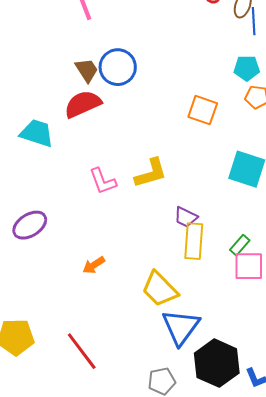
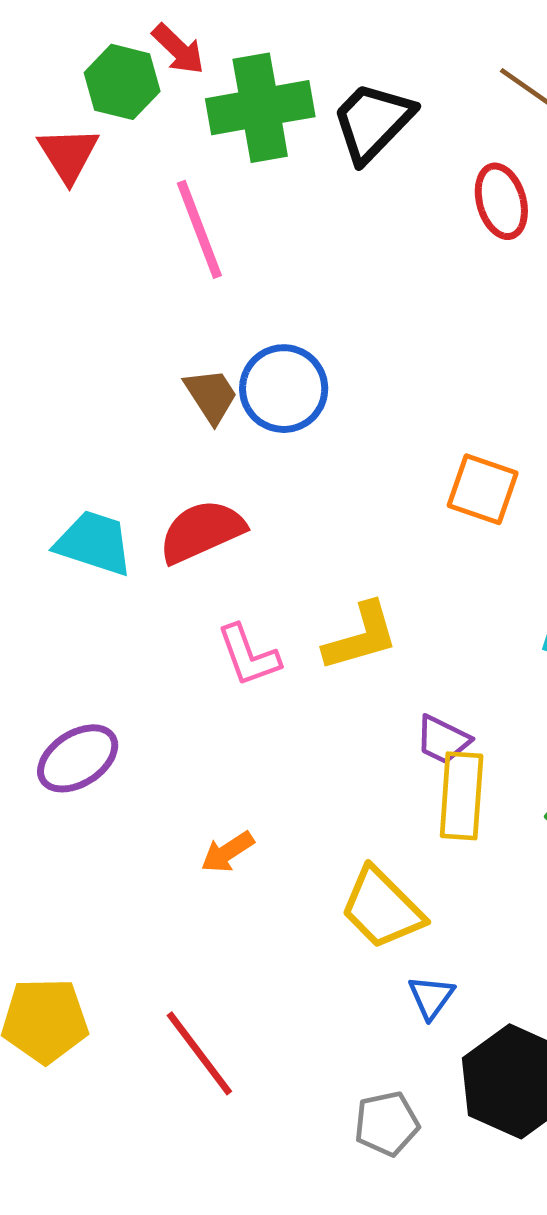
red semicircle: (83, 104) -> (202, 531), moved
blue triangle: (181, 327) -> (431, 997), size x0.5

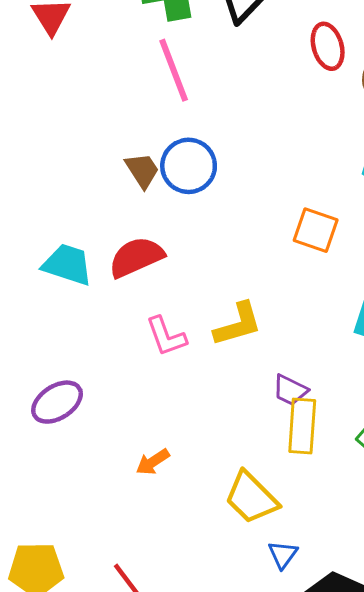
pink line: (199, 229) -> (174, 70), moved

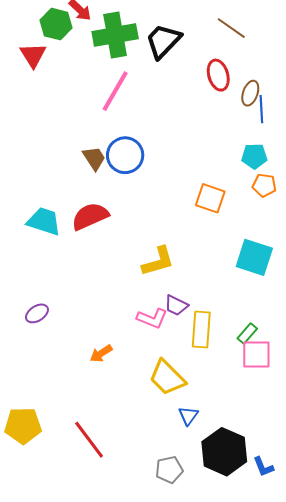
pink line: (174, 70) -> (115, 91), turned 51
pink L-shape: (166, 336) -> (152, 318), moved, turned -48
purple trapezoid: (290, 390) -> (176, 305), moved
purple ellipse: (57, 402) -> (37, 313), size x0.7

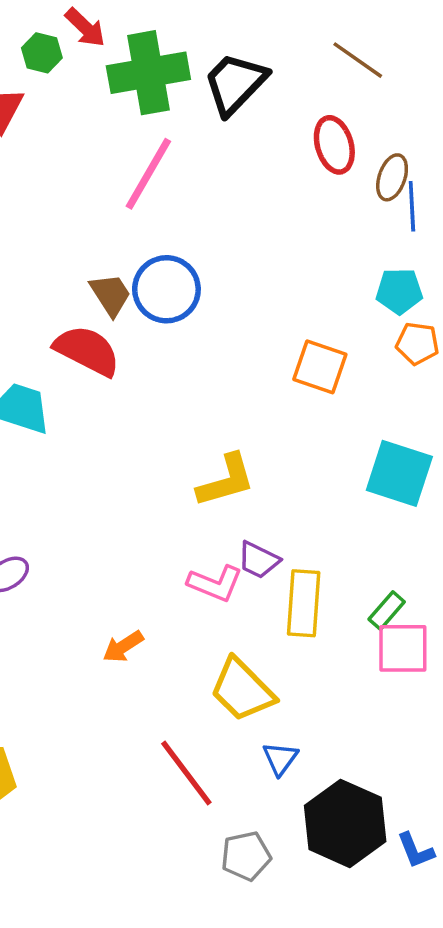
green hexagon: (56, 24) -> (42, 53), size x0.7
red semicircle: (90, 216) -> (87, 351), moved, turned 51
red line: (89, 440) -> (186, 773), moved

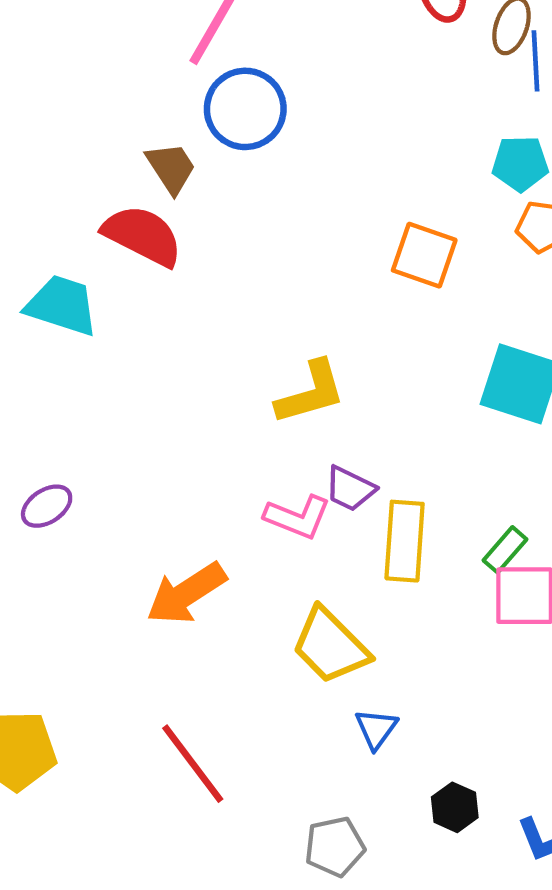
blue circle: (166, 289) -> (245, 109), moved
orange arrow: (123, 647) -> (186, 593), size x1.6
red line: (186, 773) -> (193, 764), moved
black hexagon: (345, 823) -> (455, 807), size x0.5

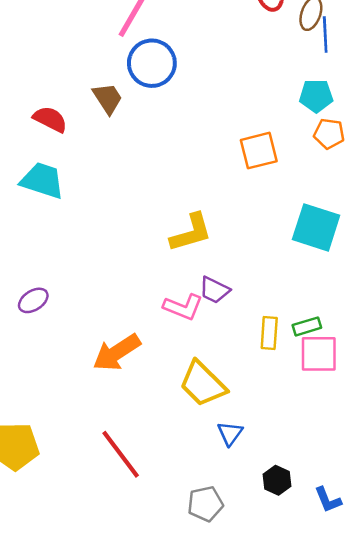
red semicircle: (143, 235) -> (50, 119), moved, size x0.7
orange square: (424, 255) -> (259, 151), turned -33
yellow rectangle: (405, 541) -> (269, 333), moved, size x0.7
green rectangle: (505, 550) -> (307, 326), turned 32

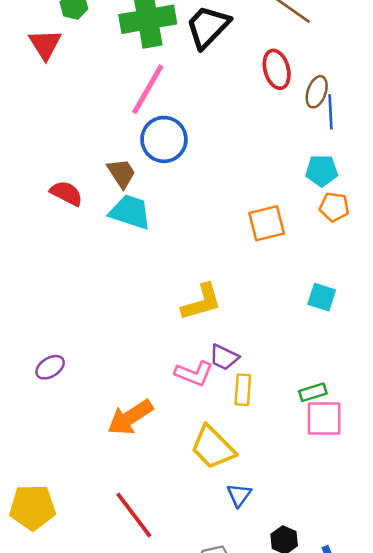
cyan trapezoid: (42, 181) -> (130, 212), moved
cyan square: (316, 227) -> (322, 297), size x0.6
yellow rectangle: (269, 333) -> (243, 390), moved

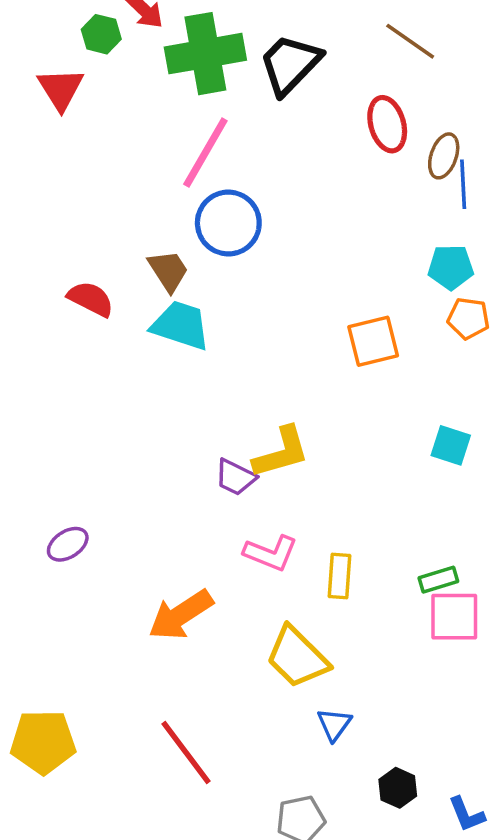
purple trapezoid: (224, 357) -> (235, 477), moved

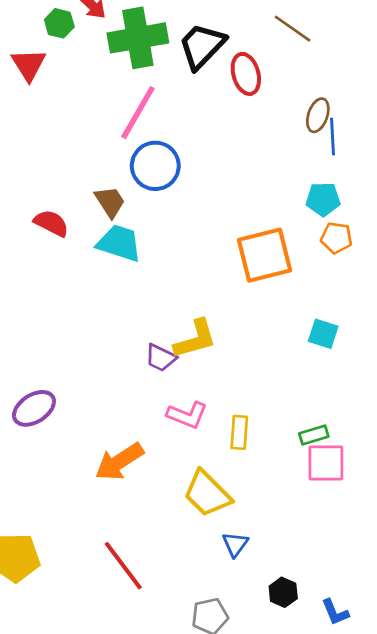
red ellipse: (387, 124) -> (246, 74), moved
orange square: (373, 341) -> (265, 255), size x1.4
purple ellipse: (68, 544) -> (34, 408), size x1.4

